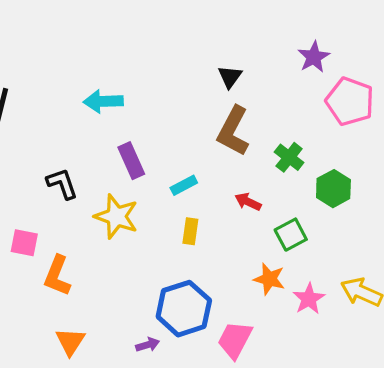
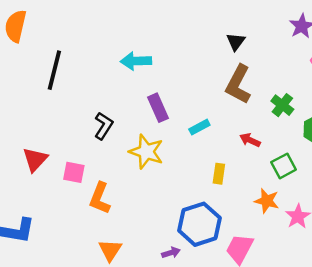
black L-shape: (62, 184) -> (104, 126), turned 52
yellow rectangle: (190, 231) -> (219, 174), moved

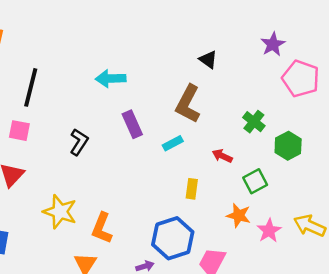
black triangle: (236, 42) -> (208, 60), turned -30
brown L-shape: (238, 84) -> (188, 104), moved
yellow star: (146, 152) -> (60, 212), moved
pink square: (74, 172) -> (19, 131), moved
orange L-shape: (100, 198) -> (102, 228), moved

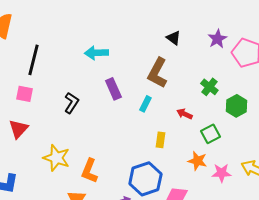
purple star: (273, 44) -> (217, 39), moved
cyan rectangle: (173, 143) -> (145, 104), turned -35
pink star: (269, 231) -> (221, 173), turned 30

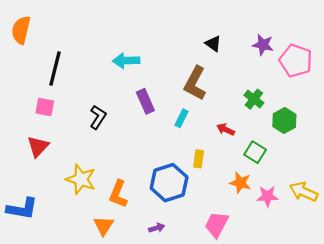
purple star: (217, 39) -> (263, 45), turned -30
green square: (210, 134) -> (255, 152), turned -30
blue hexagon: (145, 179) -> (169, 183), moved

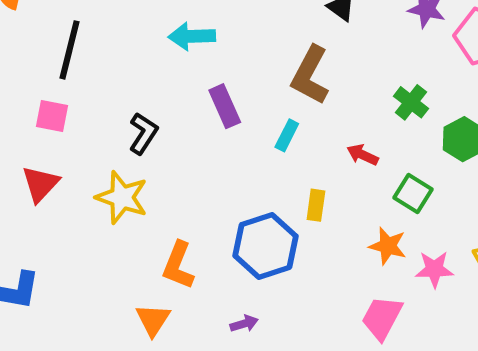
yellow star: (81, 179) -> (122, 197), moved
pink trapezoid: (217, 225) -> (382, 318), moved

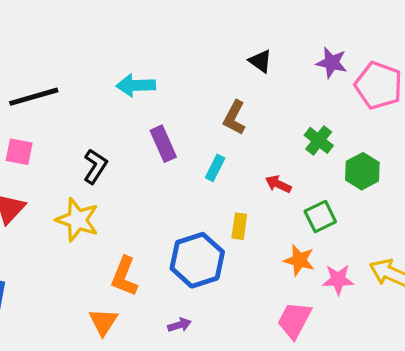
black line: (69, 50) -> (34, 97), turned 60
brown L-shape: (310, 75) -> (234, 118), size x0.7
green square: (413, 194) -> (320, 217), turned 32

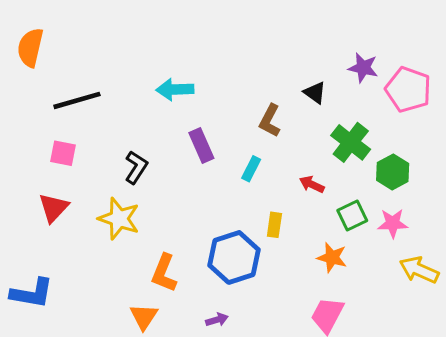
black triangle: (260, 61) -> (315, 93), moved
green cross: (319, 140) -> (351, 142), size x1.4
pink star: (338, 280) -> (393, 223), moved

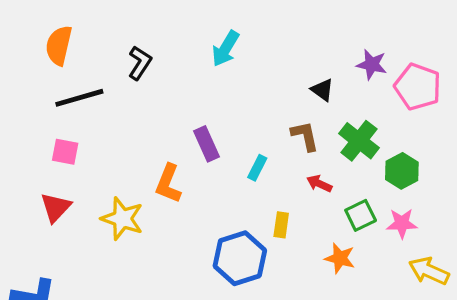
orange semicircle: (30, 48) -> (59, 45), moved
cyan arrow: (175, 90) -> (226, 49), moved, turned -57
brown L-shape: (270, 121) -> (305, 136), moved, turned 140
black L-shape: (136, 167) -> (140, 63), moved
orange L-shape: (164, 273) -> (168, 184), moved

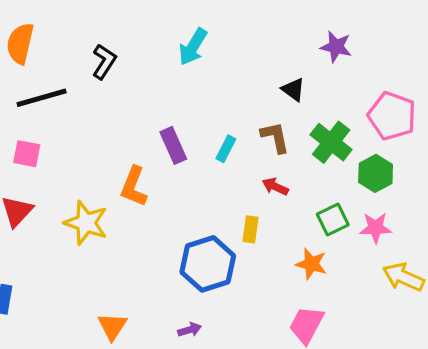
purple star: (372, 64) -> (336, 47), moved
pink pentagon: (418, 87) -> (392, 116), moved
cyan rectangle: (257, 168) -> (226, 149), moved
red arrow: (319, 184) -> (275, 187), moved

